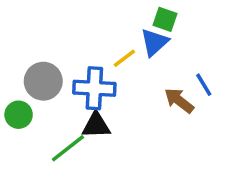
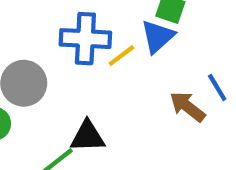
blue cross: (94, 88) -> (85, 39), moved

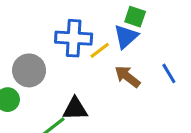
brown arrow: (187, 107) -> (127, 77), moved

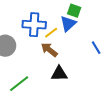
brown arrow: (127, 77) -> (49, 50), moved
black triangle: (75, 109) -> (59, 74), moved

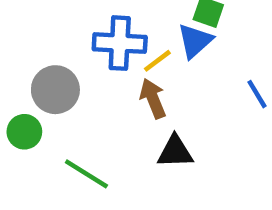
brown arrow: (49, 50) -> (153, 99), turned 30
green line: (19, 84) -> (86, 174), turned 70

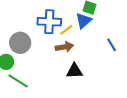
brown arrow: (153, 99) -> (64, 47), turned 102
green line: (86, 174) -> (18, 81), moved

